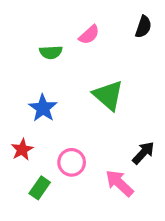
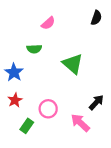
pink semicircle: (89, 35) -> (48, 23), moved
green semicircle: (51, 52) -> (34, 49), moved
blue star: (43, 108) -> (14, 72), moved

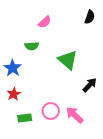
black arrow: (96, 102) -> (90, 85), moved
pink circle: (48, 109) -> (51, 111), moved
green rectangle: (27, 126) -> (25, 118), turned 48

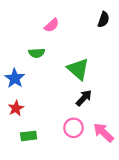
black arrow: (90, 85) -> (84, 98), moved
pink circle: (51, 111) -> (74, 128), moved
pink arrow: (75, 115) -> (103, 132), moved

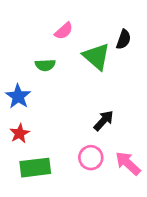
black semicircle: (103, 19) -> (124, 39), moved
green triangle: (78, 69) -> (97, 56), moved
green rectangle: (29, 136) -> (35, 168), size x1.5

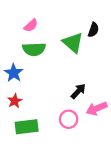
pink semicircle: (64, 31) -> (31, 25), moved
green semicircle: (45, 65) -> (34, 49), size x1.5
pink arrow: (128, 163) -> (97, 108), moved, turned -66

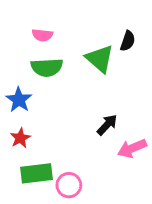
pink semicircle: (31, 25) -> (42, 35), turned 48
pink circle: (69, 119) -> (69, 185), moved

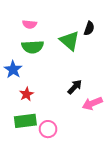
red star: (20, 138) -> (26, 94), moved

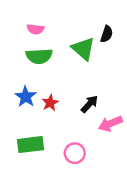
blue star: (13, 69) -> (26, 97), moved
red star: (26, 94) -> (50, 103), moved
pink circle: (48, 129) -> (75, 153), moved

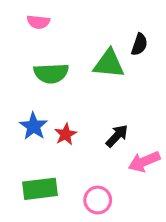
pink semicircle: (35, 29) -> (38, 22), moved
green triangle: (83, 49) -> (109, 64), turned -35

